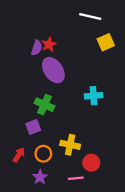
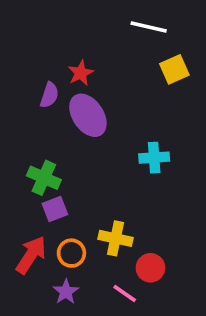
purple semicircle: (37, 48) -> (49, 95), moved
green cross: (44, 105) -> (44, 178), moved
red arrow: (19, 155) -> (31, 255), size x1.5
pink line: (76, 178) -> (125, 294), turned 40

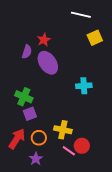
pink line: (125, 294) -> (69, 151), moved

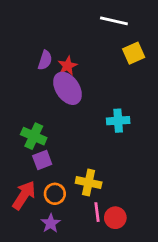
red star: (44, 40) -> (67, 66), moved
purple semicircle: (27, 52) -> (45, 60), moved
red circle: (82, 146) -> (115, 218), moved
pink line: (69, 151) -> (97, 212), turned 48

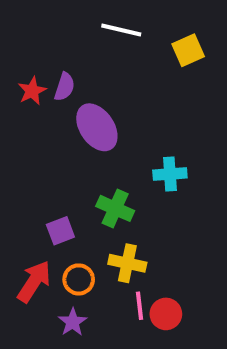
white line: (114, 21) -> (121, 30), moved
yellow square: (134, 53) -> (188, 50), moved
red star: (67, 66) -> (32, 91), moved
green cross: (34, 136) -> (115, 208), moved

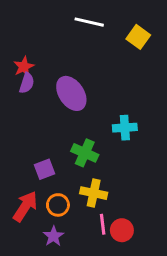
yellow square: (188, 50) -> (138, 37), turned -30
purple semicircle: (64, 87) -> (27, 83), moved

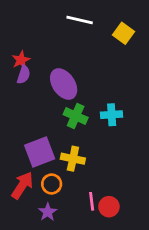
green cross: (85, 153) -> (76, 116), moved
purple square: (45, 169) -> (40, 152), size x1.6
yellow cross: (94, 193) -> (73, 159), moved

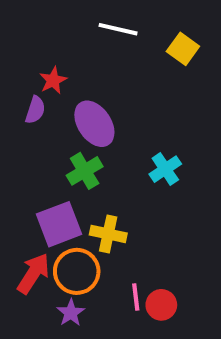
red star: (21, 60) -> (53, 80), moved
cyan cross: (112, 115) -> (165, 169), turned -30
green cross: (76, 116) -> (85, 171), moved, turned 35
orange circle: (52, 184) -> (77, 271), size x1.5

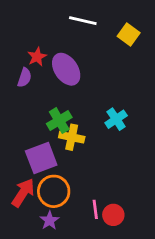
purple ellipse: (94, 124) -> (66, 69), moved
yellow cross: (108, 234) -> (72, 137), moved

